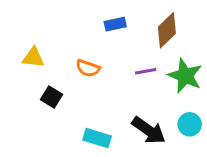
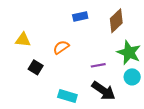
orange semicircle: (88, 68) -> (61, 47), turned 126
purple line: (146, 71) -> (98, 65), moved
cyan circle: (190, 124) -> (132, 77), moved

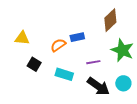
blue rectangle: (80, 17) -> (77, 37), moved
cyan circle: (132, 77) -> (123, 83), moved
cyan rectangle: (67, 96) -> (64, 74), moved

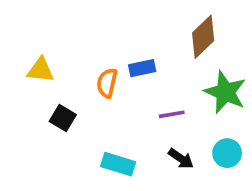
orange semicircle: (58, 45) -> (107, 83), turned -42
cyan rectangle: (64, 74) -> (118, 164), moved
black arrow: (98, 86) -> (181, 159), size x0.6

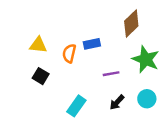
yellow triangle: (41, 70) -> (38, 45), moved
black arrow: (181, 159) -> (117, 102), turned 98
cyan rectangle: (118, 164) -> (76, 106), turned -72

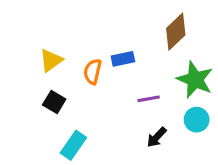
yellow triangle: (38, 45) -> (51, 60), turned -42
cyan circle: (147, 99) -> (197, 120), moved
cyan rectangle: (76, 106) -> (73, 145), moved

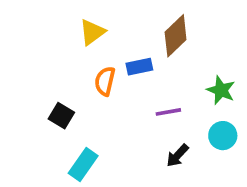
brown diamond: (176, 32) -> (176, 36), moved
yellow triangle: (51, 60) -> (92, 32), moved
green star: (195, 80) -> (221, 90), size x0.7

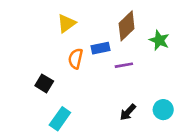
green star: (221, 90) -> (159, 40), moved
purple line: (168, 112) -> (124, 65), moved
cyan circle: (223, 136) -> (163, 110), moved

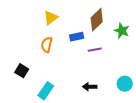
orange semicircle: (76, 59) -> (47, 45), moved
black square: (44, 83) -> (22, 71), moved
black arrow: (128, 112) -> (90, 87), moved, turned 48

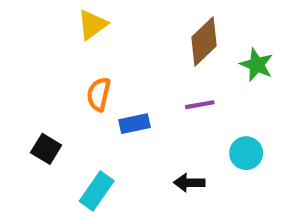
yellow triangle: (51, 18) -> (92, 25), moved
blue rectangle: (77, 37) -> (135, 124), moved
cyan circle: (125, 84) -> (246, 153), moved

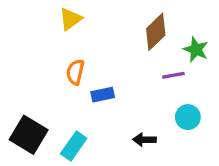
purple line: (200, 105) -> (173, 75), moved
black square: (46, 149) -> (29, 135), moved, size x1.6

